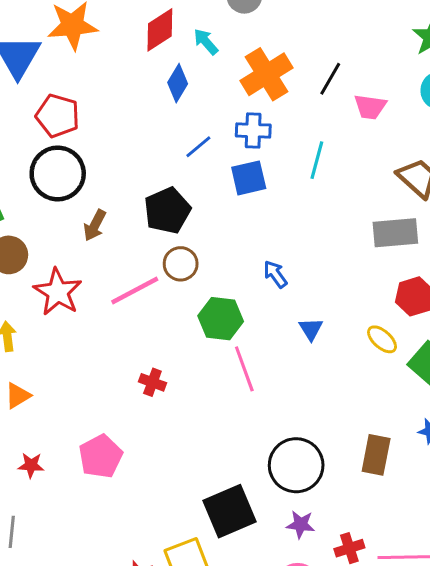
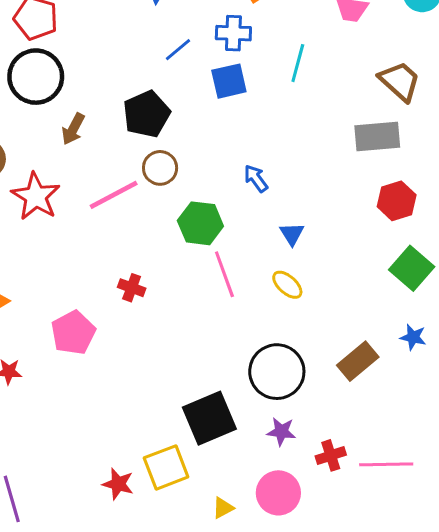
yellow ellipse: (382, 339) -> (287, 285), moved
brown rectangle: (376, 455) -> (358, 361), turned 39
pink pentagon: (101, 456) -> (73, 333), moved

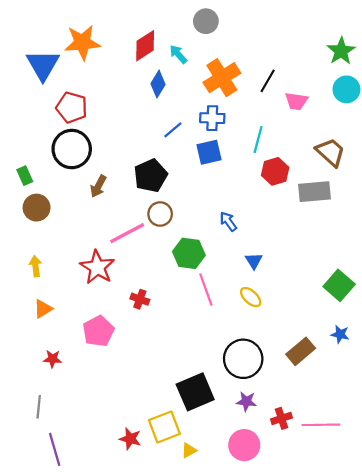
red star: (36, 196) -> (97, 267), moved
red hexagon: (397, 201) -> (275, 171), moved
yellow triangle: (223, 508) -> (189, 450), moved

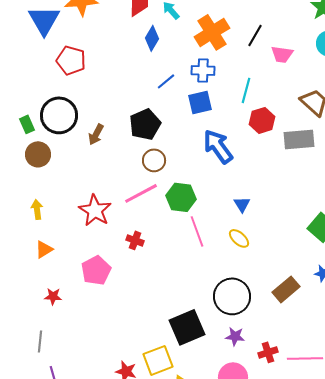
black circle: (72, 149) -> (59, 115), moved
blue arrow: (228, 221) -> (218, 146), moved, size x1.8
pink line: (127, 233) -> (141, 193), moved

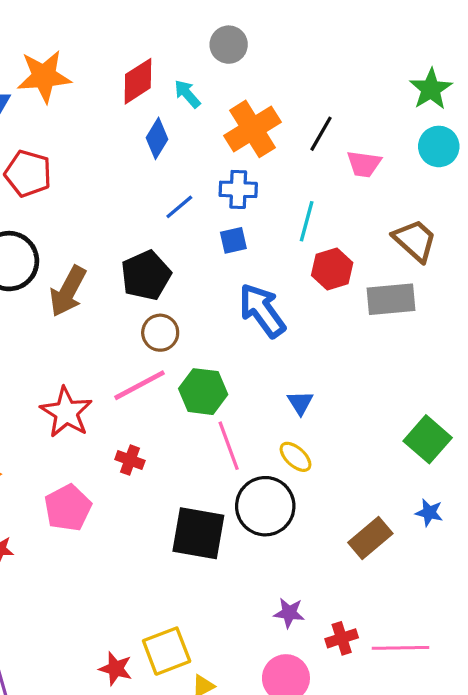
blue square: (200, 102) -> (233, 240), size x0.7
brown arrow: (96, 134) -> (68, 291), size x1.5
black circle: (232, 296) -> (265, 506), moved
black square: (187, 327) -> (198, 533), moved, turned 33

